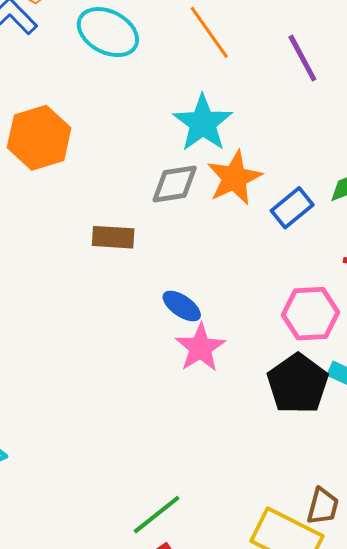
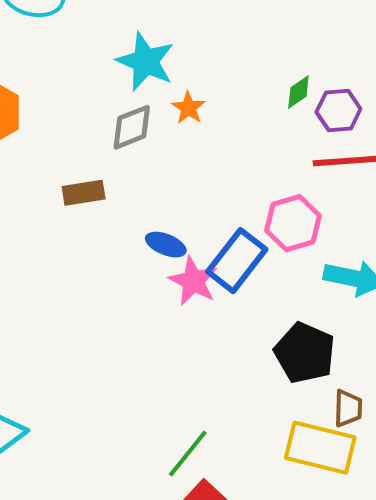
orange star: (234, 178) -> (189, 108), size x0.6
blue rectangle: (292, 208) -> (237, 261), moved, size x1.5
black pentagon: (298, 384) -> (305, 353), moved

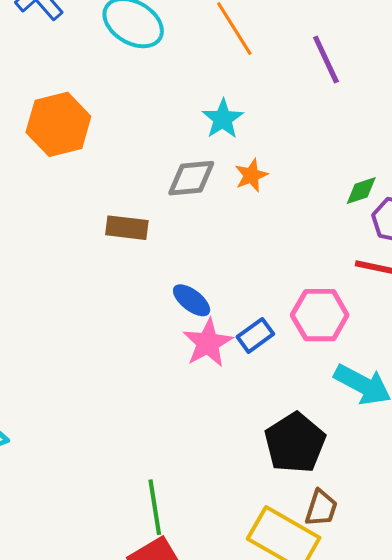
cyan star: (145, 62) -> (223, 119), size x0.7
blue rectangle: (237, 261) -> (255, 335), size x0.6
green line: (188, 454) -> (155, 507), turned -64

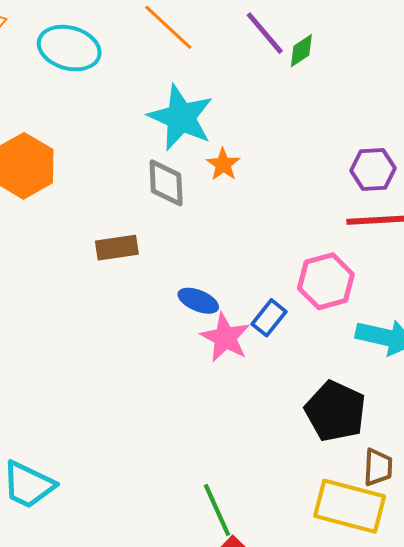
cyan star: (223, 119) -> (181, 117), size x1.6
gray diamond: (191, 178) -> (166, 183), turned -72
green diamond: (361, 191) -> (301, 51), moved

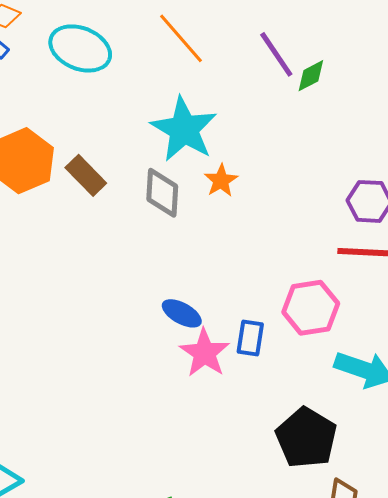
brown rectangle: (117, 248) -> (86, 175), moved, turned 48
blue rectangle: (269, 318) -> (250, 338), turned -36

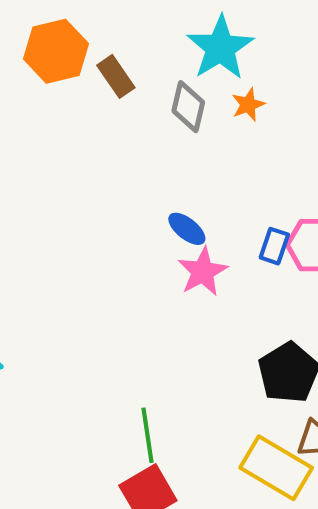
blue rectangle: (250, 338) -> (274, 246), moved

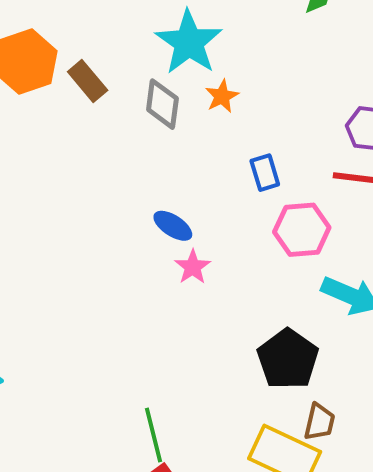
blue rectangle: (274, 246) -> (265, 173), moved, turned -30
pink star: (203, 272) -> (193, 267), size x0.7

